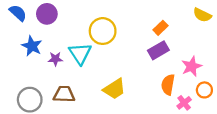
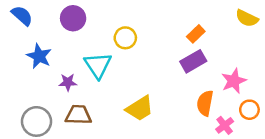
purple circle: (47, 14) -> (73, 18), moved
yellow circle: (103, 31) -> (125, 38), size x0.7
purple star: (55, 59) -> (68, 82), moved

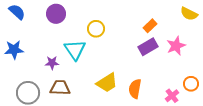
blue star: (39, 56) -> (14, 50), moved, turned -30
pink star: (234, 81) -> (176, 46), moved
orange semicircle: (205, 103) -> (135, 89), moved

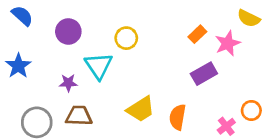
purple circle: (56, 14) -> (68, 32), moved
pink star: (176, 46) -> (228, 43), moved
purple rectangle: (148, 47) -> (204, 74), moved
blue star: (14, 50) -> (18, 66), turned -30

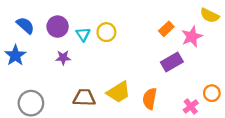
blue semicircle: (22, 16) -> (25, 25), moved
cyan triangle: (99, 66) -> (83, 34), moved, size x0.6
purple star: (68, 83) -> (63, 58), moved
brown trapezoid: (79, 116) -> (84, 98), moved

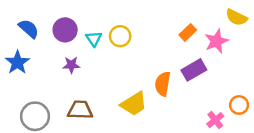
brown trapezoid: (84, 98) -> (80, 110), moved
orange semicircle: (150, 99) -> (163, 84), moved

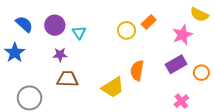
orange rectangle: (188, 32) -> (149, 22), moved
yellow circle: (120, 36) -> (127, 30), moved
purple rectangle: (194, 70) -> (176, 64), moved
orange circle: (239, 105) -> (201, 73), moved
brown trapezoid: (80, 110) -> (67, 79), moved

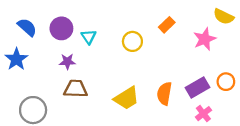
yellow circle: (127, 30) -> (132, 41), moved
purple rectangle: (176, 64) -> (198, 88), moved
orange semicircle: (137, 71) -> (164, 93), moved

